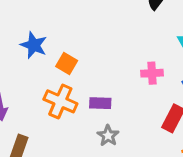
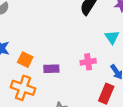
purple rectangle: (100, 103) -> (51, 69), moved

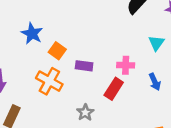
red rectangle: (106, 94) -> (114, 89), moved

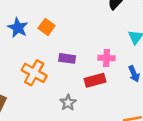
orange square: (57, 51) -> (47, 27), moved
red rectangle: (114, 89) -> (95, 80), turned 42

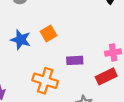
orange square: (47, 27) -> (49, 33), turned 35

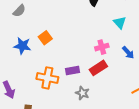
purple rectangle: (75, 60) -> (72, 70), moved

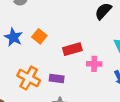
orange square: (45, 38) -> (39, 36), turned -32
red rectangle: (98, 68) -> (72, 49), moved

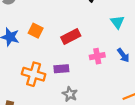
pink cross: (94, 64) -> (97, 56), moved

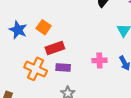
red rectangle: (71, 37) -> (55, 48), moved

